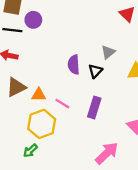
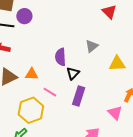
black triangle: (95, 71) -> (73, 73), moved
orange triangle: (39, 95) -> (32, 74), moved

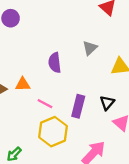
black triangle: (73, 73) -> (107, 103), moved
yellow hexagon: (31, 110) -> (53, 132), moved

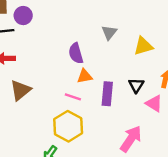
orange triangle: (23, 84) -> (85, 76), moved
yellow hexagon: (53, 132) -> (68, 126), moved

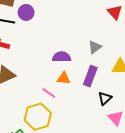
purple semicircle: (76, 53) -> (62, 57), turned 90
purple rectangle: (107, 94) -> (90, 76), moved

